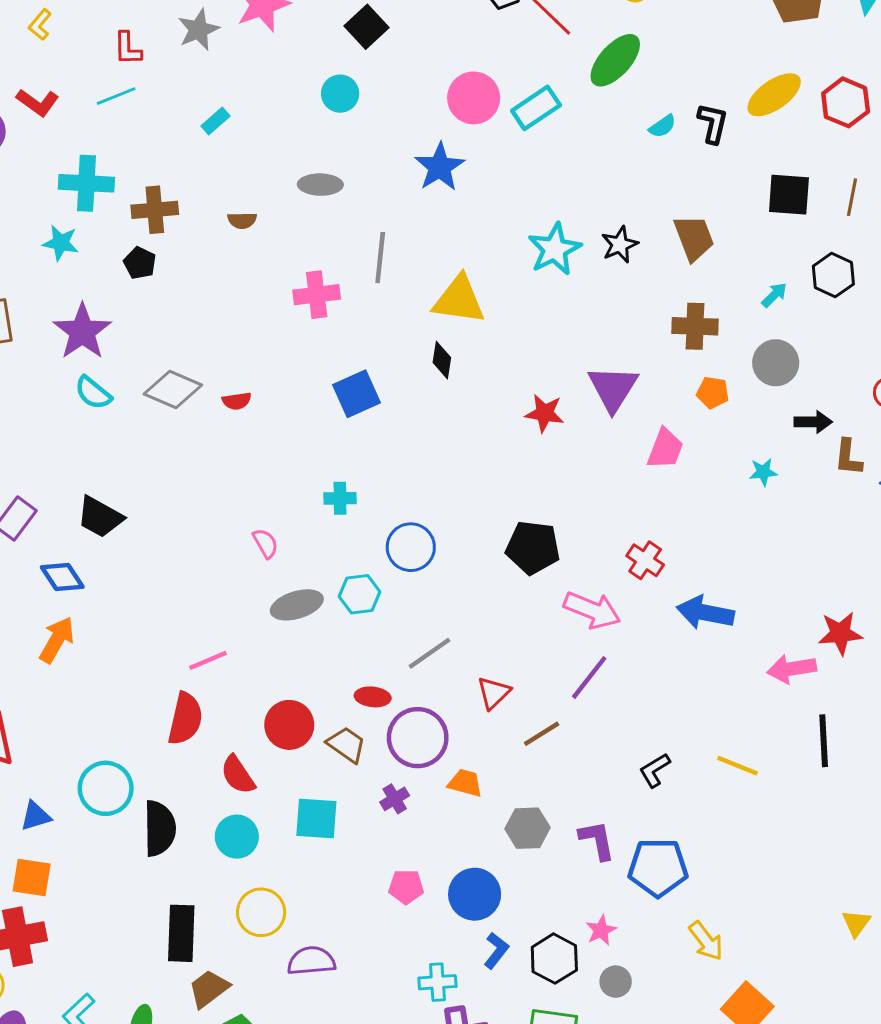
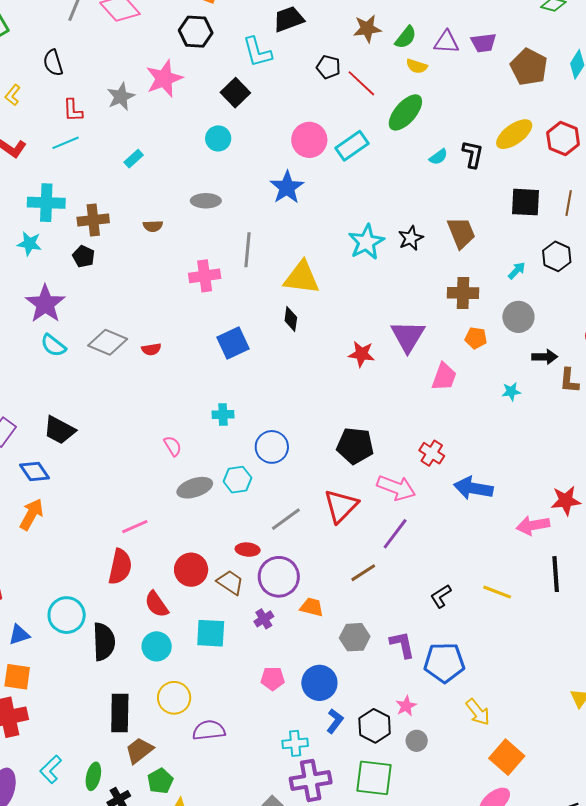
red triangle: (494, 693) -> (341, 506), moved, size x1.5

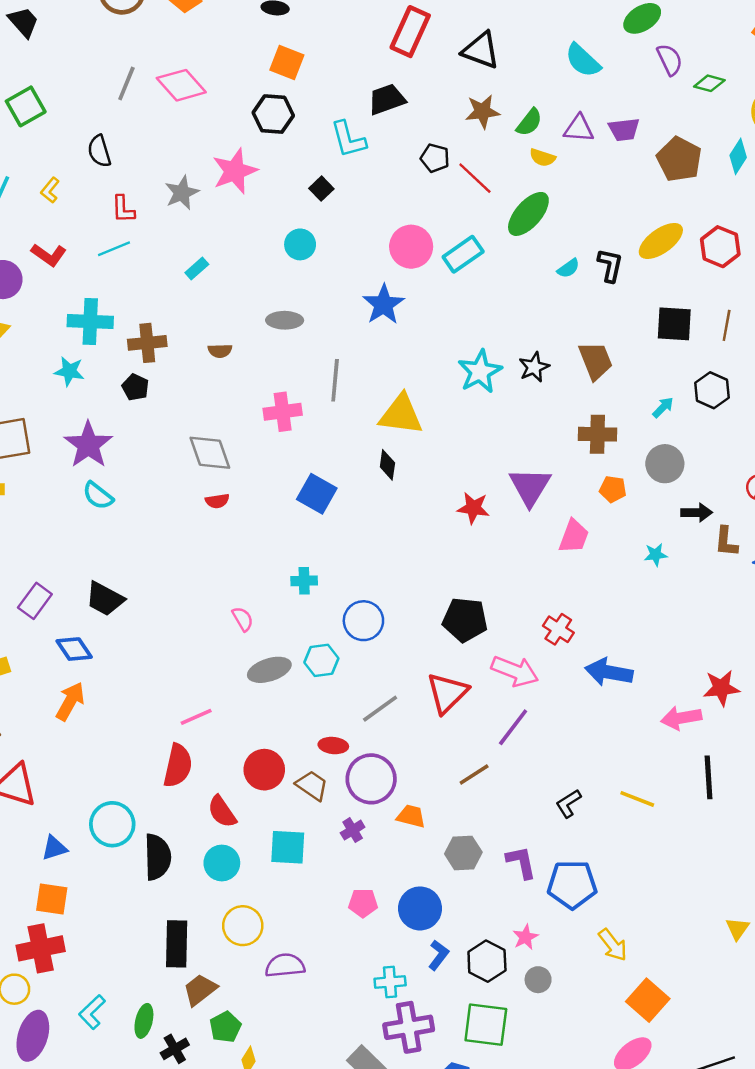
black square: (235, 93) -> (321, 189), size x0.7
gray diamond: (108, 342) -> (210, 453), moved, turned 48
blue square: (233, 343) -> (317, 494), turned -36

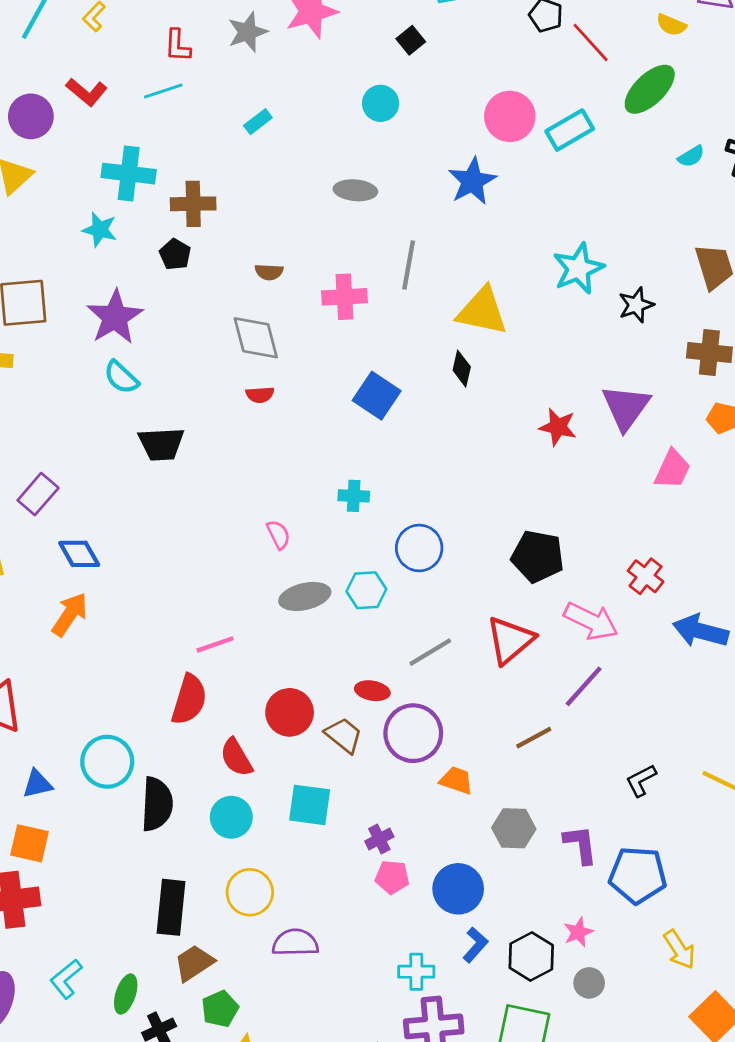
brown semicircle: (220, 351) -> (269, 272), moved
black star: (534, 367) -> (636, 305), moved
black trapezoid: (105, 599) -> (161, 444), moved, turned -36
purple cross: (353, 830) -> (379, 839), moved

